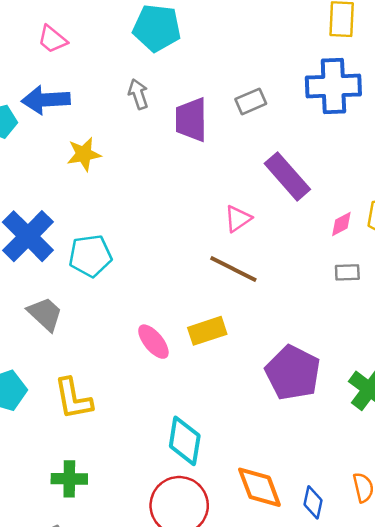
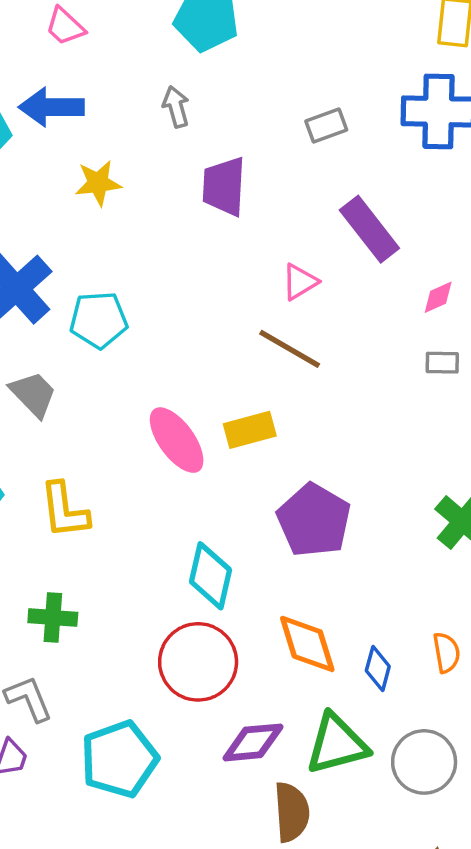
purple trapezoid: (191, 120) -> (224, 186), moved
pink ellipse: (153, 342) -> (177, 440), size x1.4
purple pentagon: (293, 373) -> (314, 520), moved

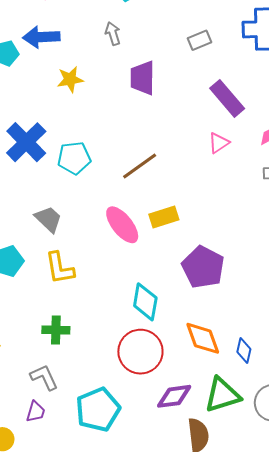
pink triangle: (300, 282) -> (219, 143), moved
brown line: (290, 349) -> (140, 166), moved, turned -63
gray trapezoid: (33, 394) -> (48, 219), moved

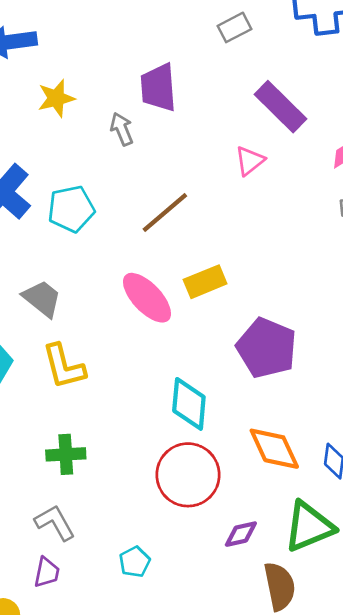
gray arrow: (113, 33) -> (122, 129), moved
pink triangle: (219, 143) -> (250, 161), moved
purple diamond: (174, 396) -> (241, 534), size x0.7
cyan pentagon: (98, 409) -> (135, 562), size x0.5

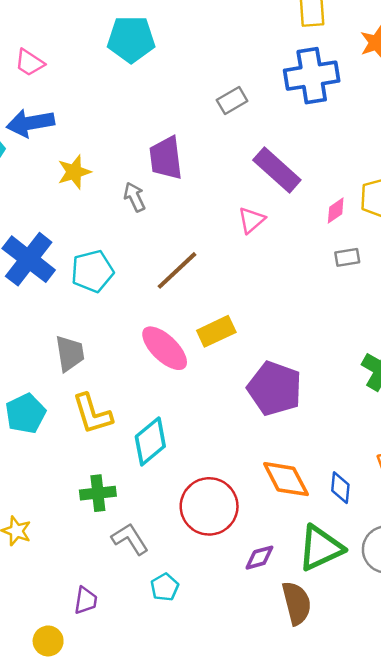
gray trapezoid: (42, 298) -> (70, 353), turned 45
cyan diamond: (189, 404) -> (150, 441), moved, turned 48
gray L-shape: (55, 523) -> (130, 539), moved

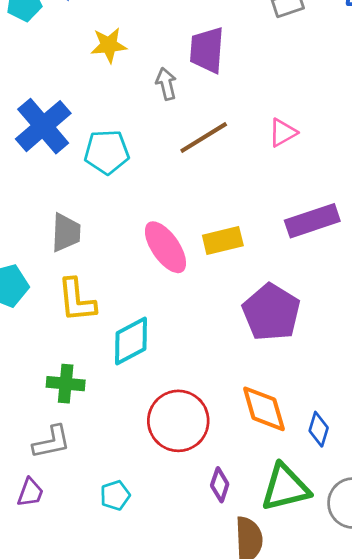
purple rectangle: (277, 170) -> (312, 221), moved, turned -72
brown line: (177, 270) -> (204, 137), moved
gray L-shape: (130, 539) -> (52, 442), moved, turned 99
purple diamond: (259, 558) -> (220, 485), turned -68

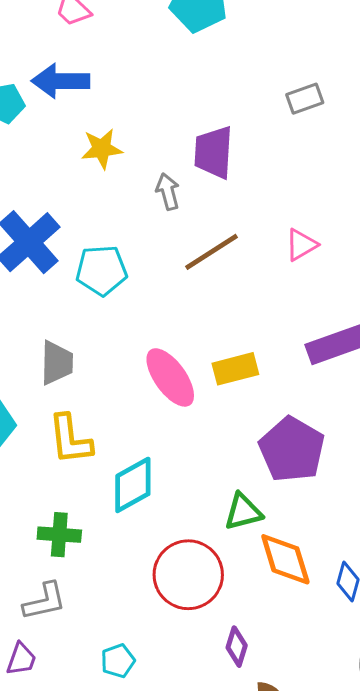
green triangle: (285, 488) -> (243, 512), moved, size x0.7

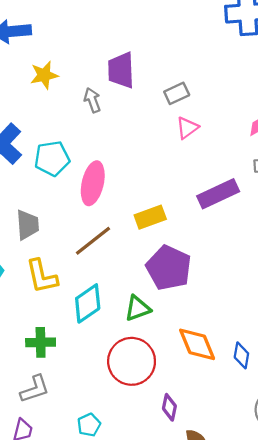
gray rectangle: (305, 99) -> (177, 93), moved
brown line: (211, 252) -> (93, 241), moved
pink ellipse: (170, 377) -> (93, 183), moved, turned 54
purple pentagon: (292, 449) -> (169, 268), moved
green triangle: (243, 512) -> (138, 308), moved

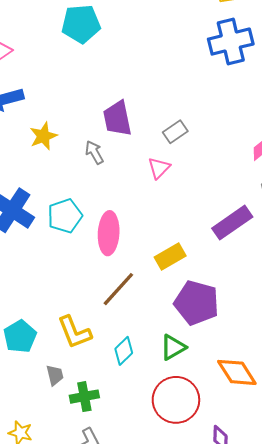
pink triangle: (187, 128) -> (159, 168), moved
gray trapezoid: (27, 225) -> (55, 375), moved, size x0.7
cyan diamond: (88, 303) -> (124, 351), size x0.7

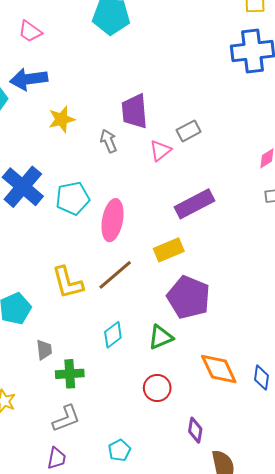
pink triangle: (159, 168) -> (160, 151), moved
purple rectangle: (232, 223) -> (194, 204), moved
yellow L-shape: (74, 332) -> (68, 283), moved
red circle: (176, 400) -> (157, 388), size x0.6

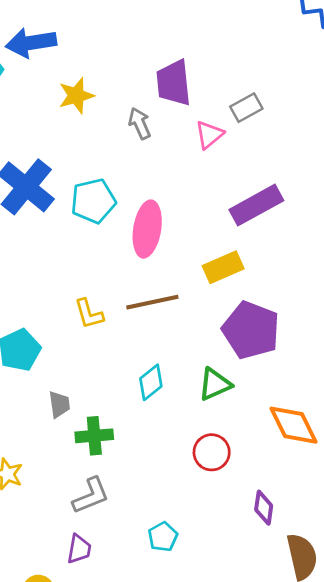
brown line: (115, 275) -> (152, 302), turned 30
yellow L-shape: (68, 283) -> (89, 314), size x0.7

